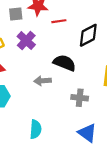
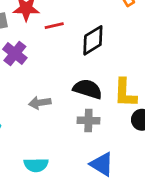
black semicircle: (65, 63) -> (88, 89), moved
cyan semicircle: (36, 129) -> (36, 165), turned 90

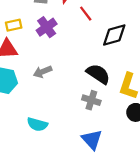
red line: (54, 26) -> (86, 14), turned 49
gray arrow: (40, 103) -> (43, 72), moved, turned -30

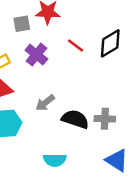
red line: (86, 14) -> (76, 46), moved
black semicircle: (98, 74) -> (75, 119), moved

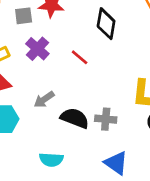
black diamond: (110, 43) -> (106, 24), moved, turned -52
red line: (76, 46) -> (80, 57), moved

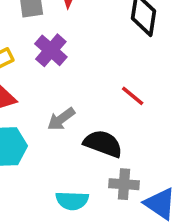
red line: (80, 57) -> (133, 96), moved
gray cross: (106, 119) -> (124, 184), moved

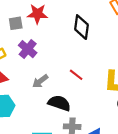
gray arrow: (61, 119) -> (40, 81), moved

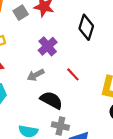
gray square: (16, 23) -> (21, 13), turned -32
purple cross: (28, 49) -> (48, 46), moved

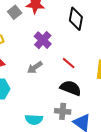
black semicircle: (51, 100) -> (71, 88), moved

